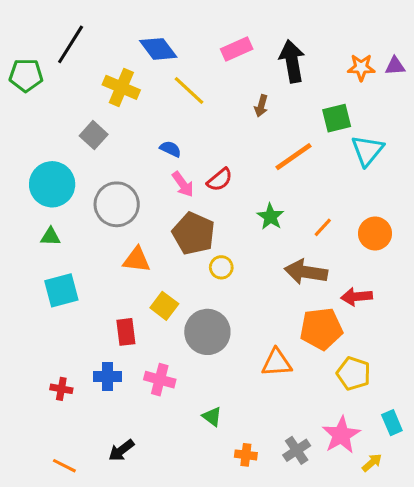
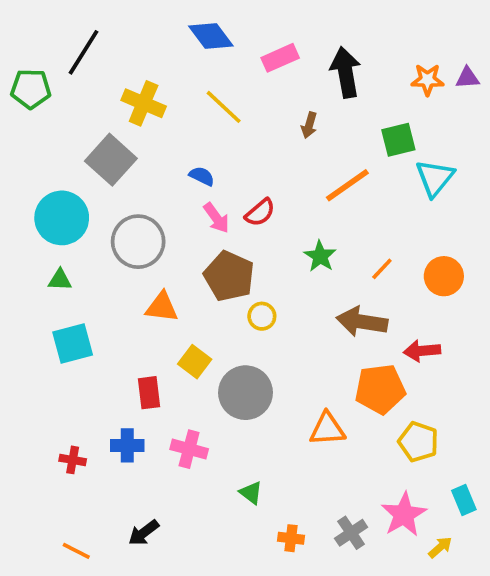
blue diamond: (158, 49) -> (211, 36), moved
gray square: (94, 135) -> (111, 160), size x1.5

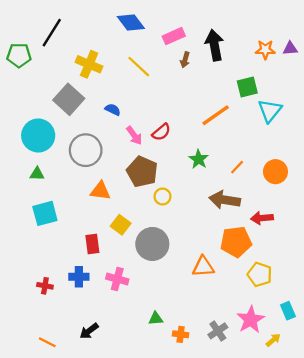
brown arrow: (309, 125) -> (185, 60), moved
blue semicircle: (202, 176) -> (113, 110), moved
green triangle: (251, 493) -> (156, 319), moved, turned -42

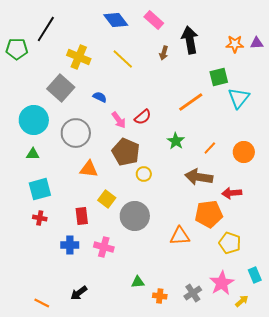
pink rectangle: (174, 36) -> (154, 20), moved, turned 66
red cross: (45, 286) -> (40, 218), moved

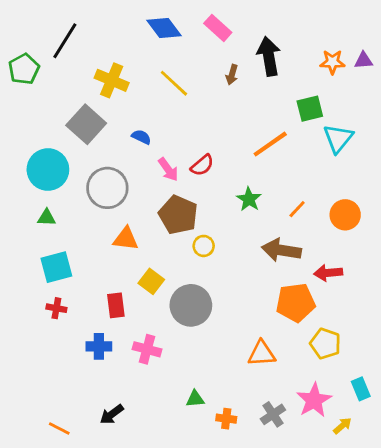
green pentagon: (17, 49) -> (24, 69), turned -30
orange triangle: (180, 236) -> (262, 354), moved

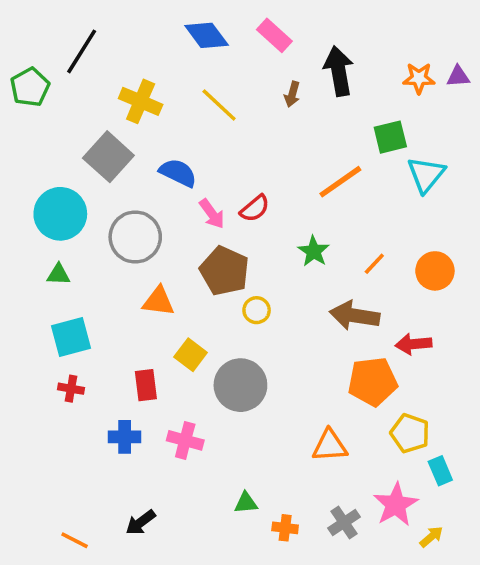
blue semicircle: (141, 137) -> (178, 173), size x1.5
cyan rectangle: (361, 389) -> (440, 471), moved

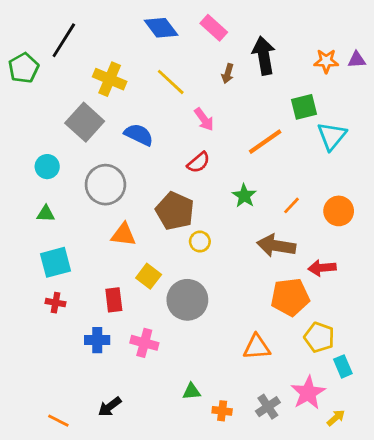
cyan circle: (60, 214) -> (47, 167), size x0.6
pink arrow: (212, 214) -> (204, 119), moved

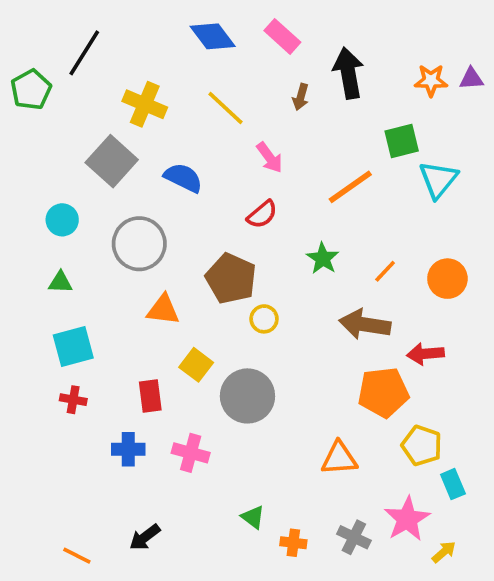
green triangle: (192, 391) -> (253, 517), turned 42
gray cross: (268, 407) -> (354, 537), turned -30

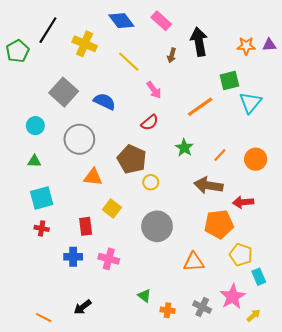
yellow cross: (145, 104) -> (85, 44), moved
gray circle: (247, 396) -> (157, 226), moved

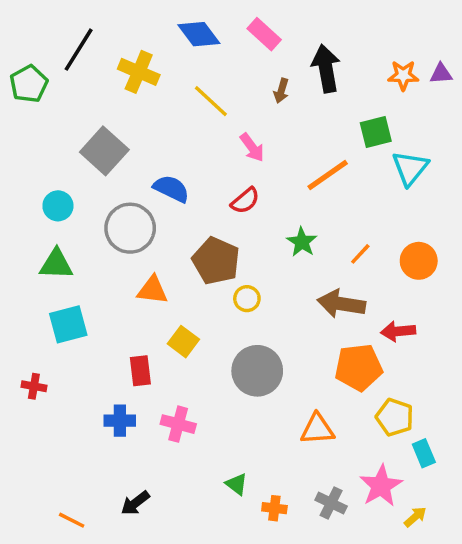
blue semicircle: (105, 101) -> (171, 189), moved
green triangle: (34, 161) -> (56, 264), size x1.5
red cross: (42, 228) -> (34, 386), moved

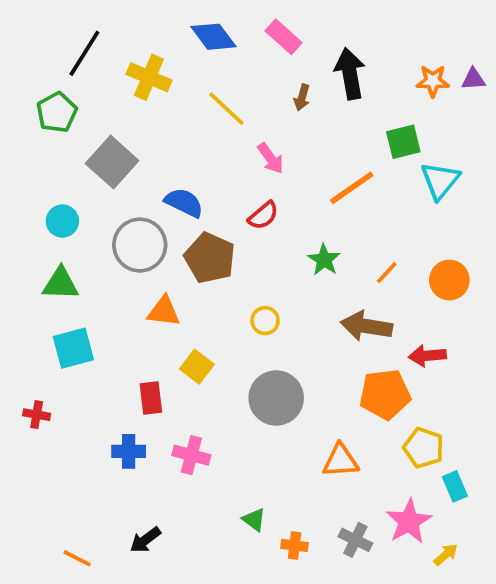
green pentagon: (29, 84) -> (57, 112), moved
brown pentagon: (216, 261) -> (210, 258), moved

